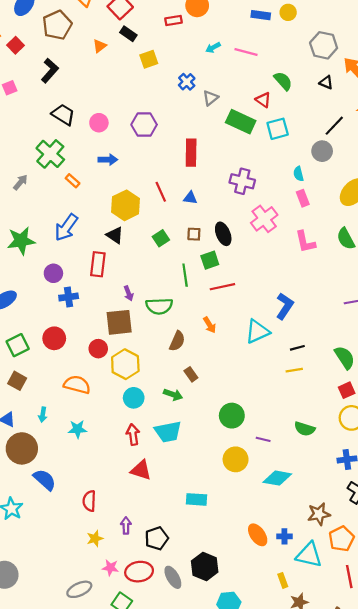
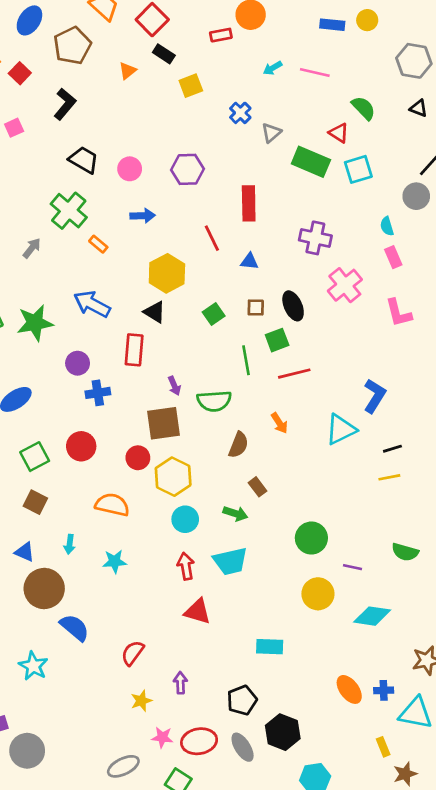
red line: (161, 192) -> (212, 238), moved
blue arrow: (66, 227) -> (92, 304), turned 84
red semicircle: (89, 501) -> (133, 653), turned 36
black pentagon: (157, 538) -> (242, 700), moved

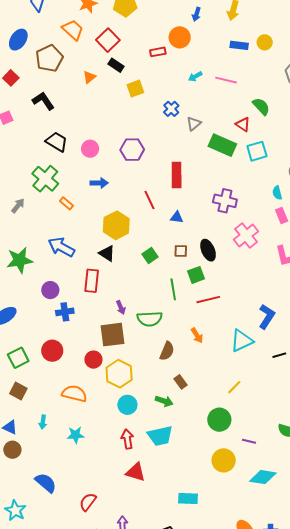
black L-shape: (65, 104) -> (43, 101), turned -75
yellow line: (389, 477) -> (234, 387), moved, turned -35
brown circle: (44, 589) -> (12, 450), moved, size x0.6

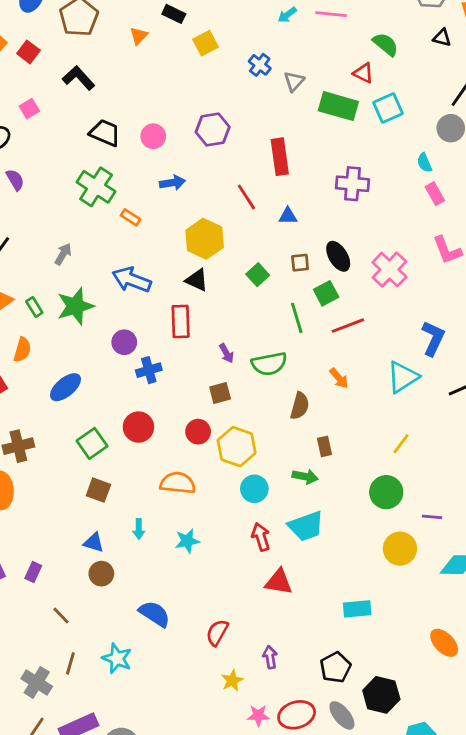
gray arrow: (18, 206) -> (63, 254), moved
pink cross: (246, 235) -> (389, 270), moved
brown square: (113, 335) -> (220, 393), size x0.6
brown rectangle: (180, 382) -> (324, 446), turned 32

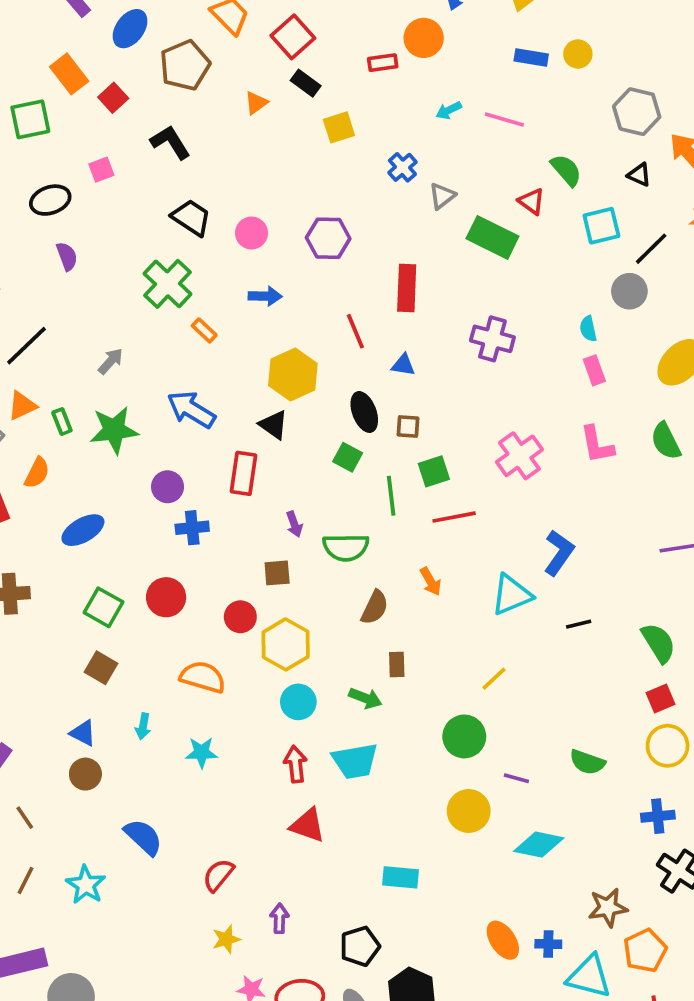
cyan square: (388, 108) -> (601, 226), moved
black ellipse: (338, 256) -> (364, 412), moved
green square: (258, 275) -> (348, 457), moved, turned -30
green square: (92, 443) -> (104, 607), turned -36

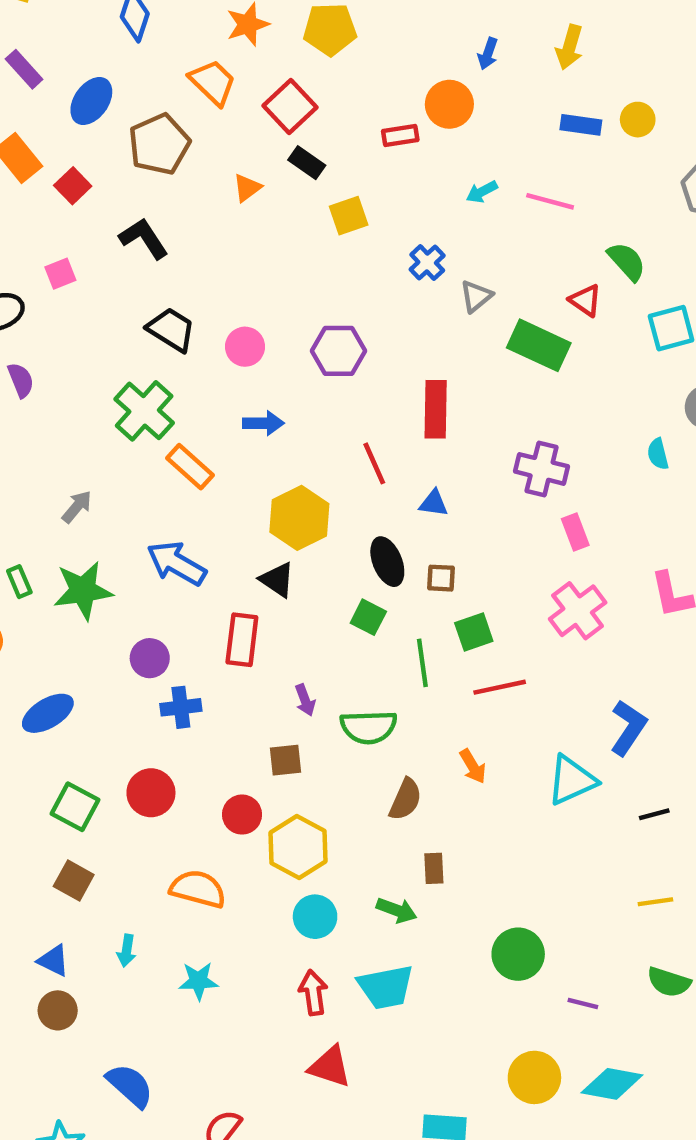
orange rectangle: (204, 330) -> (190, 467), size x1.5
pink rectangle: (594, 370) -> (575, 532), moved
yellow line: (494, 679) -> (655, 902), moved, turned 36
yellow circle: (469, 811) -> (534, 1077), moved

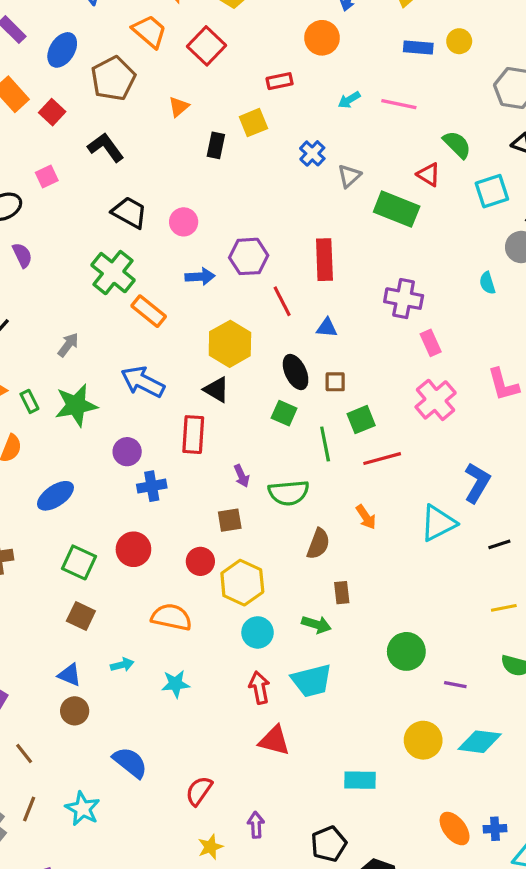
red rectangle: (400, 135) -> (280, 81), moved
black rectangle: (307, 163) -> (216, 145), moved, turned 70
purple hexagon: (339, 351) -> (249, 256), moved
cyan arrow: (127, 951) -> (122, 665), turned -110

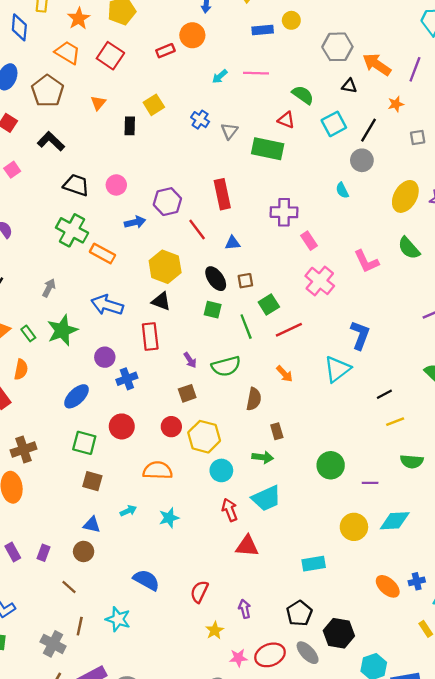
red rectangle: (280, 81) -> (165, 51), moved
blue ellipse: (55, 496) -> (77, 396), moved
black line: (499, 544) -> (384, 394), moved
brown circle: (75, 711) -> (84, 551), moved

